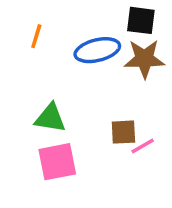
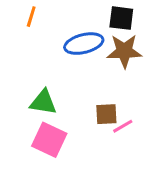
orange line: (36, 36) -> (31, 17), moved
pink square: (57, 162) -> (49, 140), turned 36

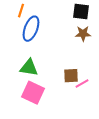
blue ellipse: (84, 44) -> (31, 29), moved, turned -55
brown star: (124, 51) -> (83, 34), size x0.7

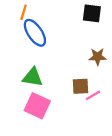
blue ellipse: (31, 29) -> (35, 33), turned -55
brown star: (83, 34) -> (98, 57), moved

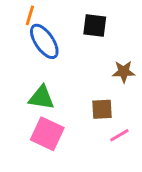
black square: (92, 13) -> (95, 26), moved
pink line: (93, 95) -> (119, 135), moved

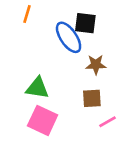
blue ellipse: (44, 41) -> (69, 37), moved
brown star: (124, 72) -> (96, 65), moved

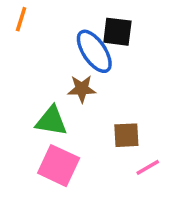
orange line: (27, 14) -> (21, 19), moved
brown star: (96, 65) -> (82, 89), moved

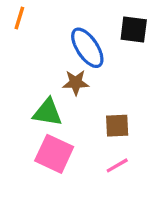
black square: (117, 32) -> (134, 30), moved
pink line: (148, 167) -> (117, 165), moved

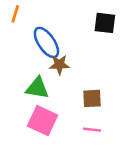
blue ellipse: (87, 48) -> (46, 43), moved
pink line: (117, 165) -> (92, 130), turned 36

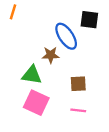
blue ellipse: (46, 43) -> (66, 36), moved

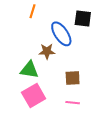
orange line: (13, 12) -> (33, 11), moved
pink square: (36, 103) -> (34, 95), turned 35

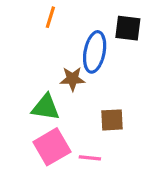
blue ellipse: (61, 34) -> (95, 52), turned 45
pink line: (73, 103) -> (90, 158), moved

